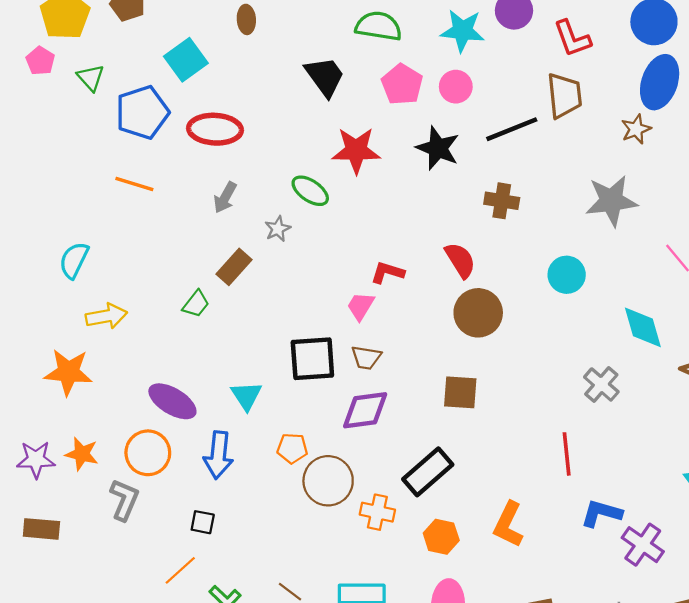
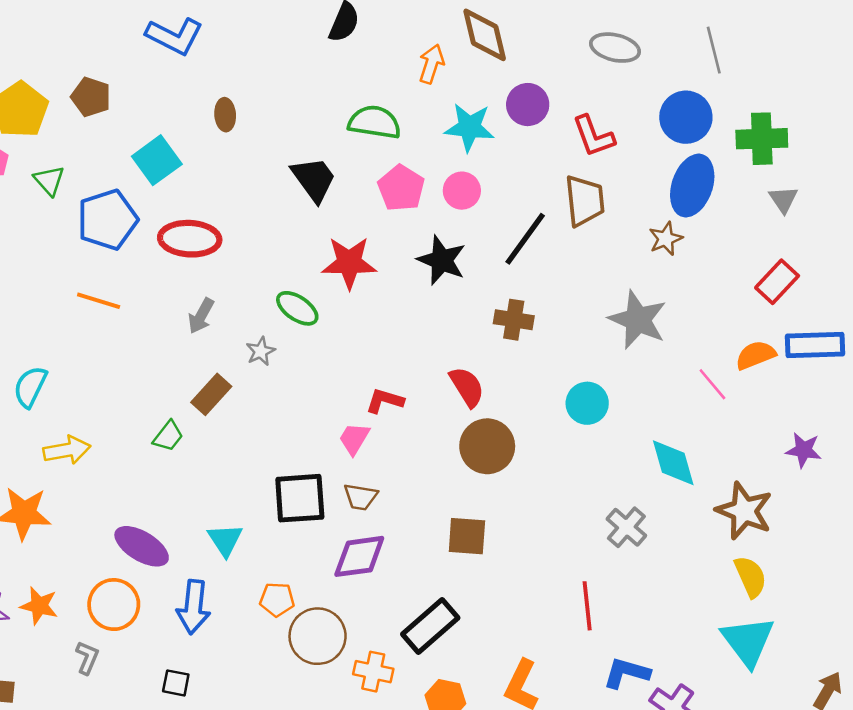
black line: (512, 129) -> (525, 239), turned -32
gray star: (611, 201) -> (638, 320), turned 30
gray L-shape: (124, 500) -> (87, 658), size x0.7

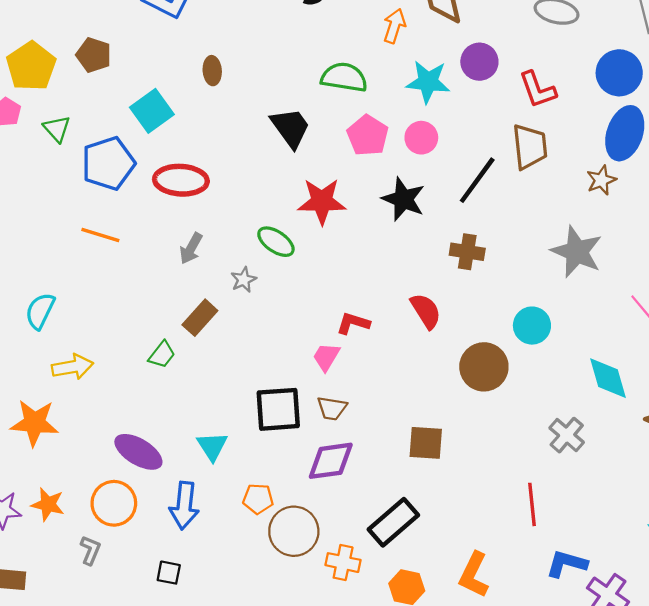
brown circle: (487, 446) -> (484, 367), moved

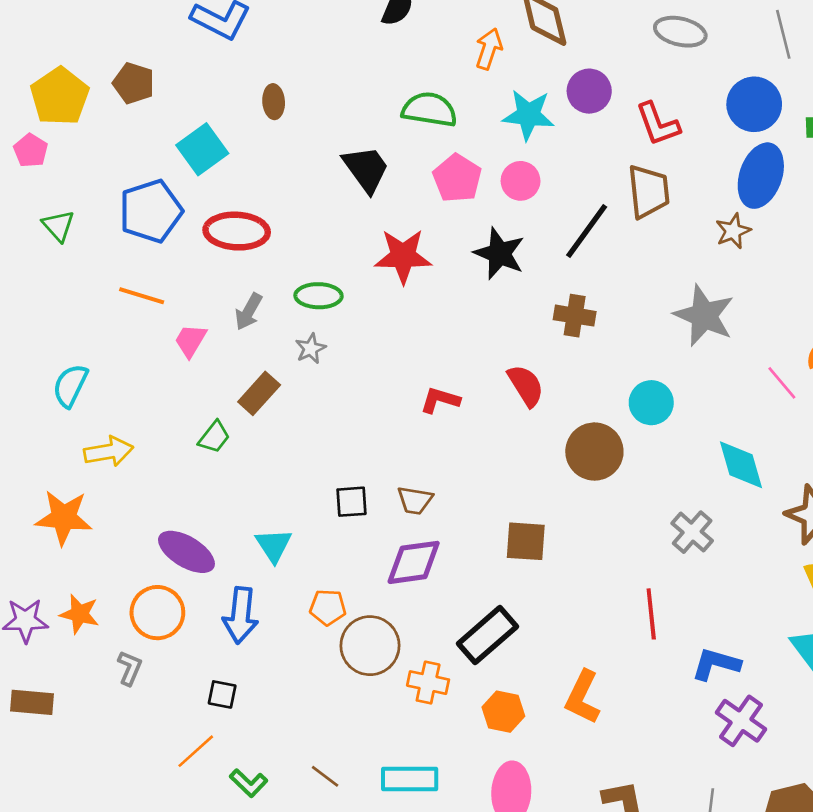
green triangle: (57, 129) -> (58, 226), moved
green ellipse: (276, 242) -> (319, 296), moved, turned -33
pink trapezoid: (326, 357) -> (190, 341), moved
black square: (278, 409) -> (352, 502), size x0.6
blue L-shape: (567, 564) -> (716, 664), moved

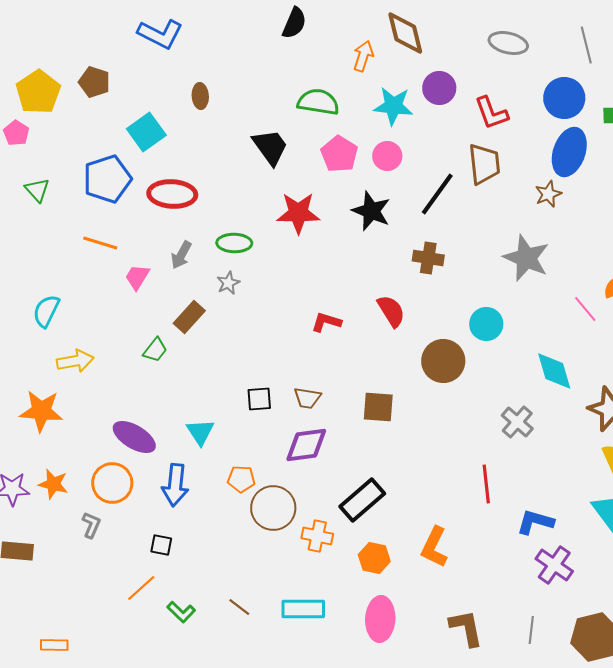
brown square: (526, 541) -> (378, 407), moved

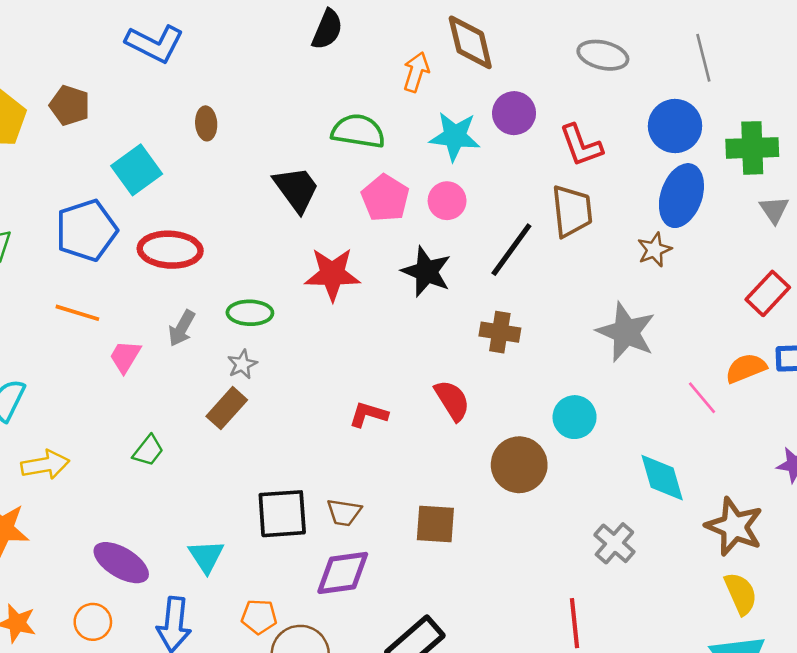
brown rectangle: (189, 317) -> (227, 408), moved
black square: (259, 399) -> (282, 514), size x1.6
orange circle: (112, 483) -> (93, 622), size x0.7

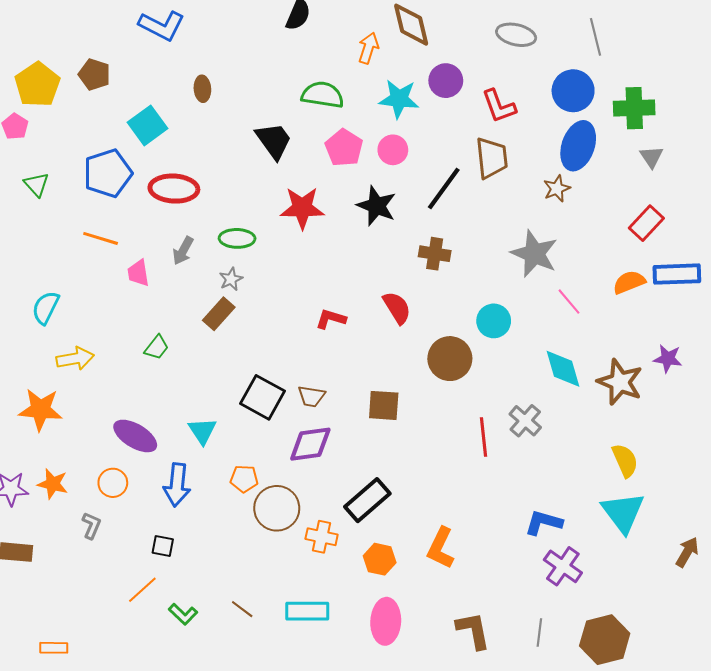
pink trapezoid: (125, 357) -> (138, 273), turned -40
pink line: (702, 398) -> (569, 302), moved
black square: (282, 514) -> (262, 397), turned 33
brown star: (734, 527) -> (620, 382), moved
red line: (575, 623) -> (483, 437), moved

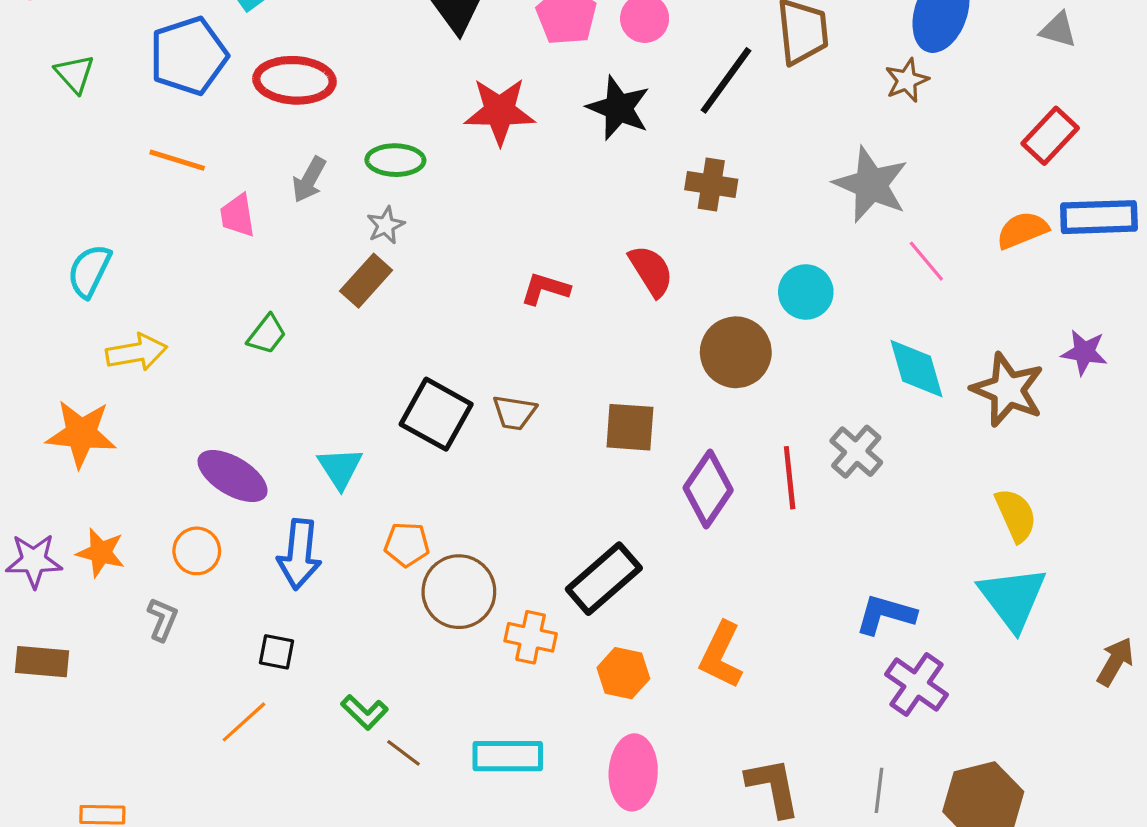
gray triangle: (651, 157) -> (1058, 30), turned -40
purple diamond: (310, 444) -> (708, 489), moved, turned -48
green L-shape: (183, 614) -> (364, 712), moved

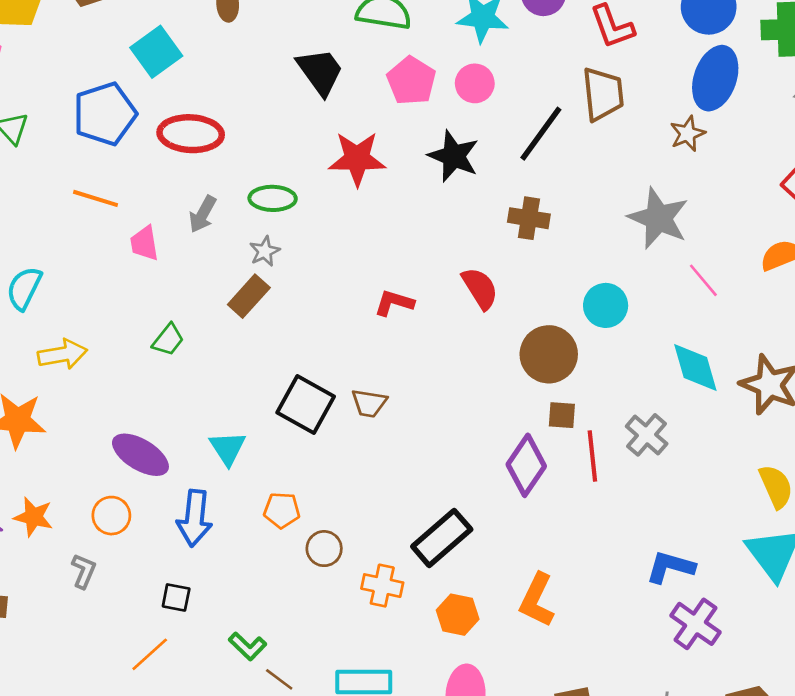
brown square: (630, 427) -> (562, 415), moved, size x0.7
brown circle: (459, 592) -> (324, 549), size x0.6

